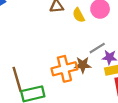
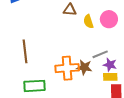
brown line: (17, 79) -> (25, 51), moved

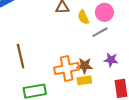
gray line: (100, 54) -> (100, 32), moved
yellow rectangle: (110, 77) -> (84, 80), moved

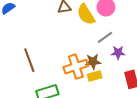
yellow semicircle: (83, 17) -> (86, 14), size x1.5
gray line: (100, 32) -> (105, 37), moved

